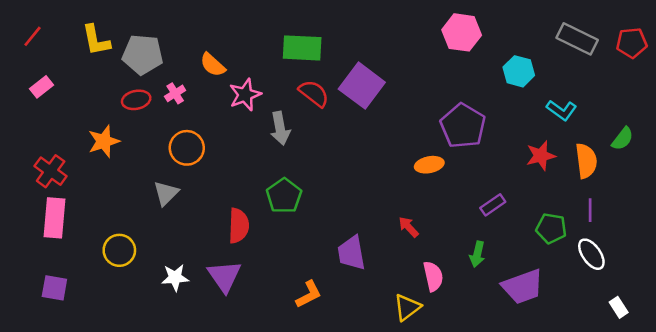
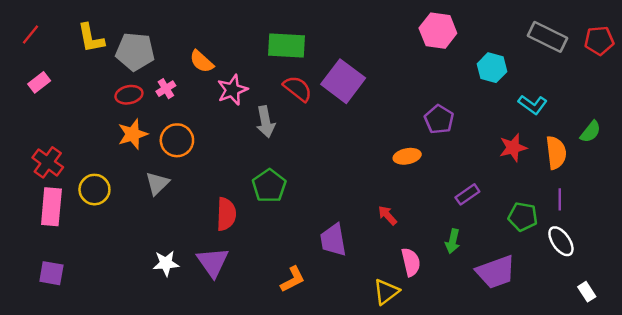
purple pentagon: (463, 126) -> (439, 119), size x0.7
orange star: (104, 141) -> (133, 134), moved
yellow circle: (119, 250) -> (94, 190), moved

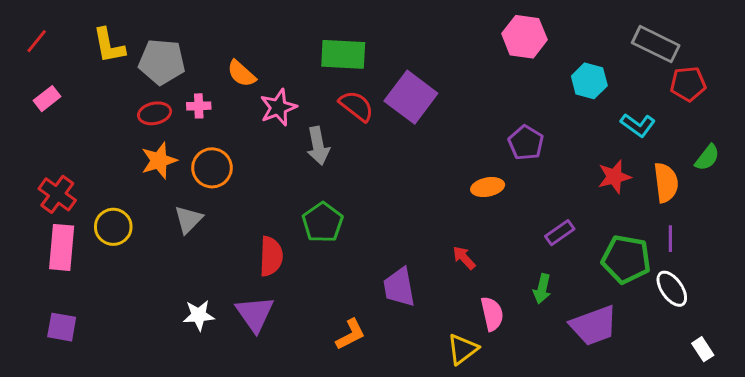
red pentagon: (599, 41) -> (688, 84), moved
pink cross: (166, 89) -> (199, 106), turned 30
green pentagon: (523, 217) -> (626, 259), size x1.4

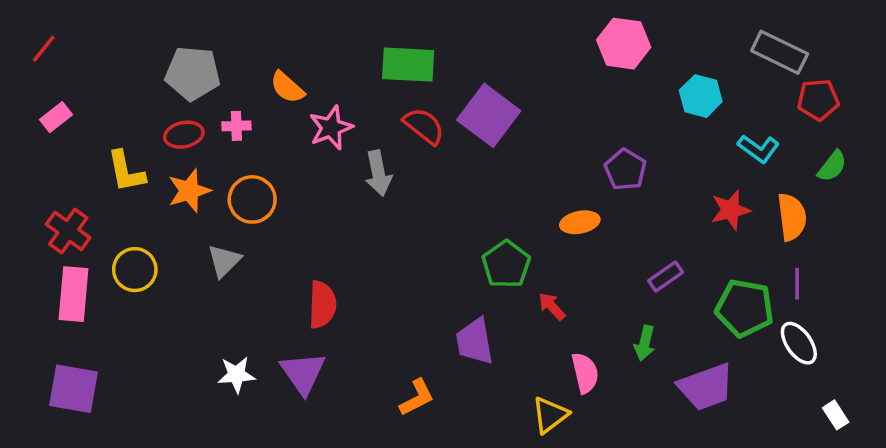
yellow L-shape: (109, 46) -> (126, 171), moved
green semicircle: (707, 158) -> (832, 166), moved
green pentagon: (323, 222) -> (506, 264), moved
purple square: (62, 327) -> (73, 389), size x1.4

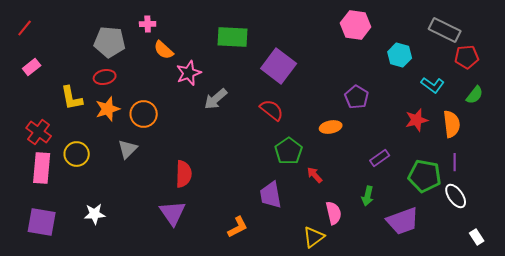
pink cross: (236, 126) -> (148, 24), moved
red semicircle: (424, 126) -> (272, 110), moved
gray arrow: (378, 173) -> (216, 99), turned 60
white star: (236, 375) -> (95, 214), moved

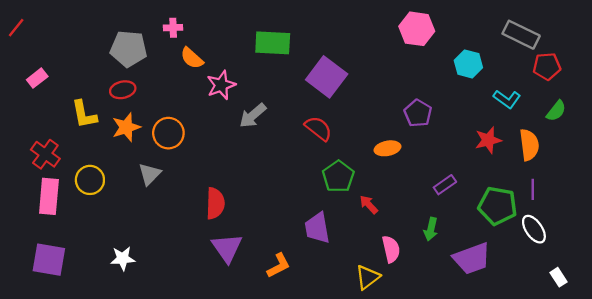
red line: (25, 28) -> (16, 28), moved
purple triangle: (173, 213) -> (227, 248), moved
white star: (95, 214) -> (123, 258), moved

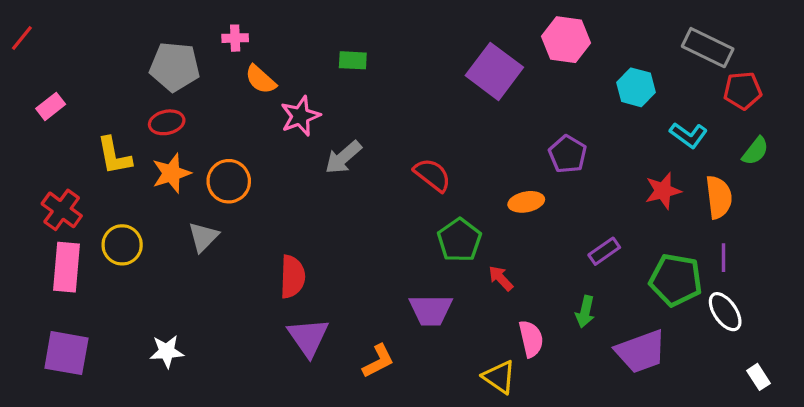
green rectangle: (273, 43) -> (353, 60), moved, size x0.6
purple square: (327, 77) -> (494, 71), moved
purple trapezoid: (317, 228) -> (431, 310), turned -80
yellow triangle: (368, 277) -> (499, 377), turned -48

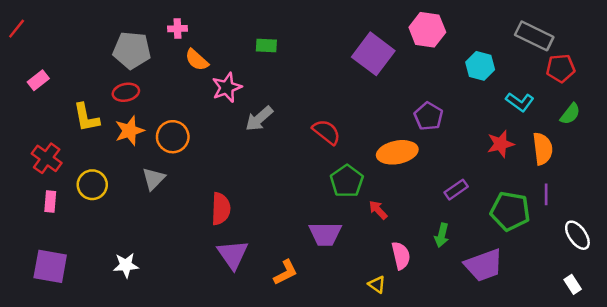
orange ellipse: (526, 202) -> (397, 152), size x1.5
pink rectangle: (66, 267) -> (50, 202), size x0.6
white ellipse: (725, 312) -> (577, 235), moved
yellow triangle: (499, 377) -> (377, 284), size x0.7

